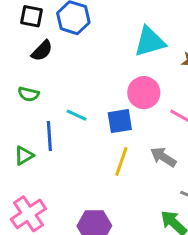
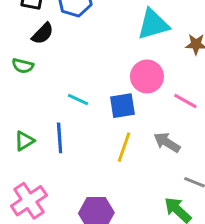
green semicircle: (28, 94) -> (23, 66), moved
blue line: (49, 136) -> (60, 138), moved

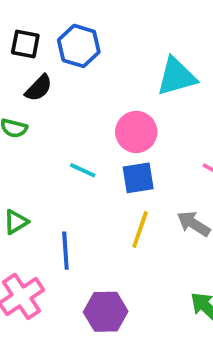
pink circle: (147, 76) -> (136, 132), moved
blue line: (60, 138) -> (65, 251), moved

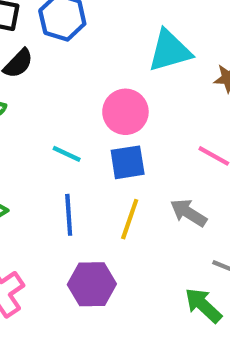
blue line: (65, 251) -> (69, 215), moved
purple hexagon: (106, 312) -> (92, 284), moved

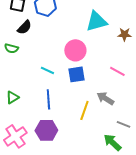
yellow line: (130, 219) -> (84, 110), moved
purple hexagon: (92, 284) -> (46, 130), moved

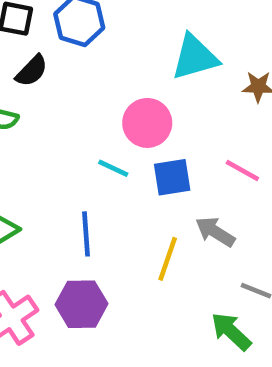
cyan line: (47, 70) -> (113, 168), moved
blue square: (76, 74) -> (172, 177), moved

